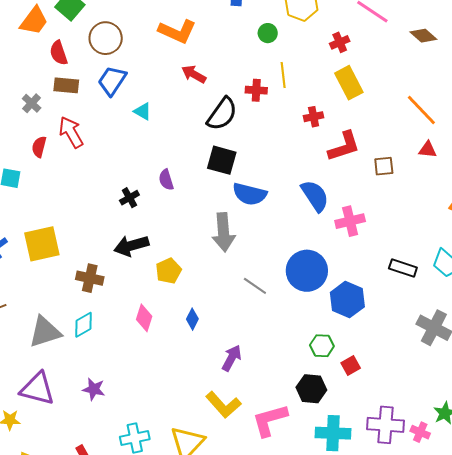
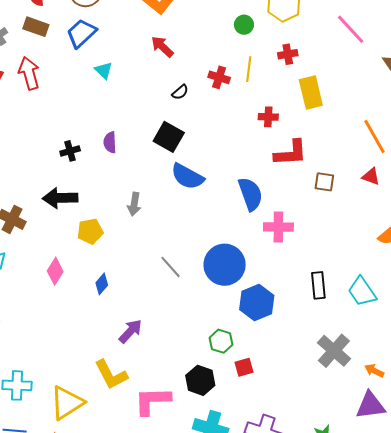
red cross: (340, 42) -> (288, 54), moved
black semicircle: (222, 114) -> (180, 92), size x0.5
gray arrow: (224, 232) -> (134, 204), moved, size x0.6
black rectangle: (403, 268) -> (318, 285), turned 52

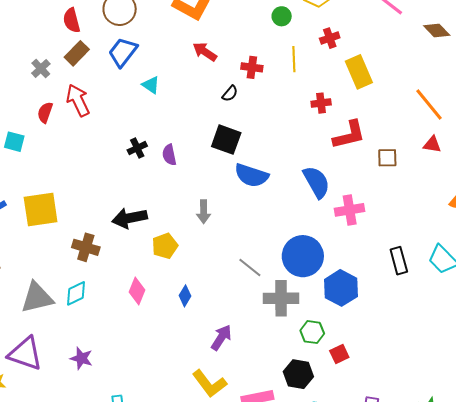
brown rectangle: (36, 27) -> (77, 53), turned -55
red cross: (219, 77) -> (252, 67), moved
black cross: (70, 151) -> (137, 148), moved
gray cross: (334, 351) -> (281, 298), moved, turned -32

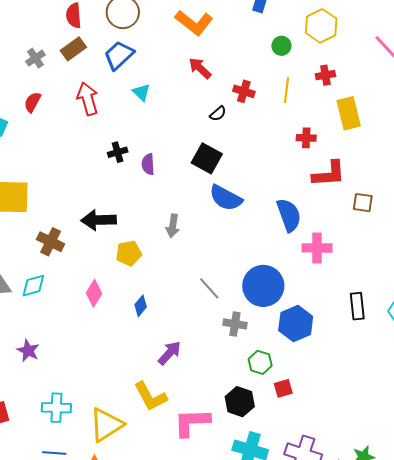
red arrow: (78, 100) -> (88, 99), moved
gray cross: (281, 298) -> (235, 324), size x0.7

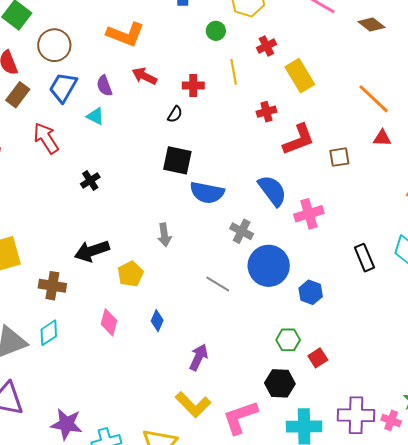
purple semicircle: (148, 164) -> (104, 86), moved
gray cross: (235, 324) -> (242, 231), moved, turned 35
blue hexagon: (296, 324) -> (311, 292), size x0.7
purple star: (28, 351) -> (66, 424), moved, size x1.4

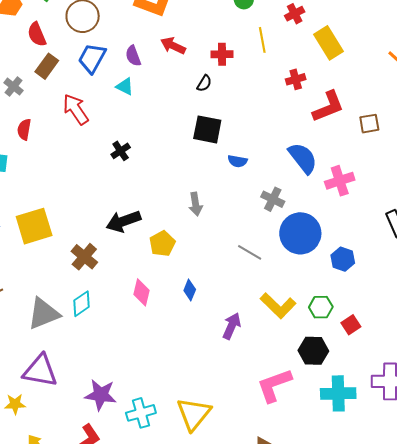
blue semicircle: (207, 193) -> (238, 161), size x0.6
brown cross: (52, 286) -> (84, 257), turned 32
yellow L-shape: (193, 405) -> (278, 306), moved

